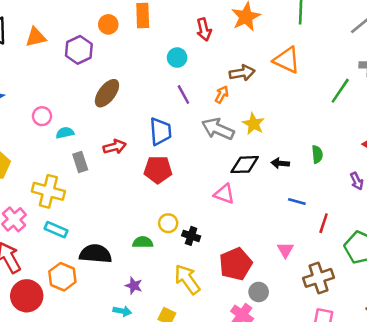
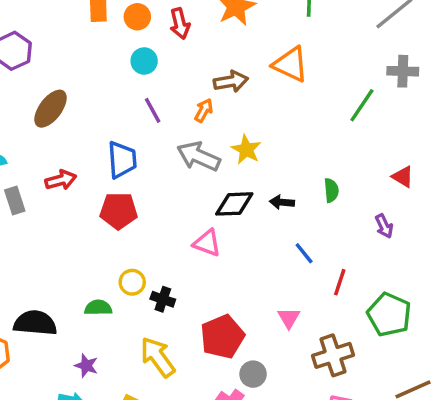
orange circle: (108, 24) -> (137, 17), moved
blue line: (297, 202) -> (304, 253), turned 36

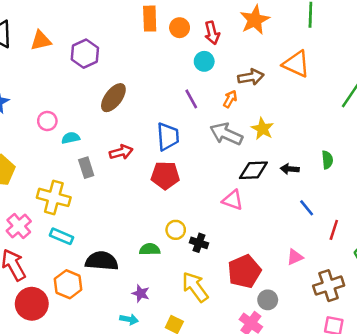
cyan circle: (144, 61) -> (204, 61), moved
pink triangle: (289, 318) -> (295, 257), turned 36

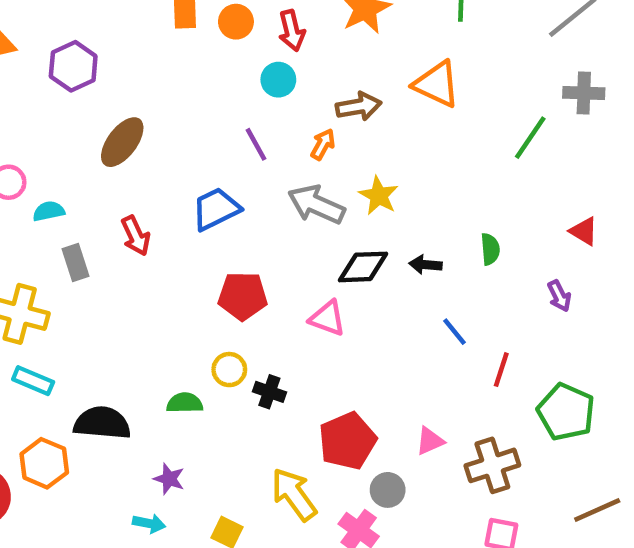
blue trapezoid: (168, 137) -> (216, 209), turned -112
red arrow: (121, 152) -> (136, 236), turned 80
red pentagon: (165, 175) -> (243, 296), moved
pink triangle: (295, 257) -> (430, 441), moved
yellow arrow: (195, 287) -> (294, 494), moved

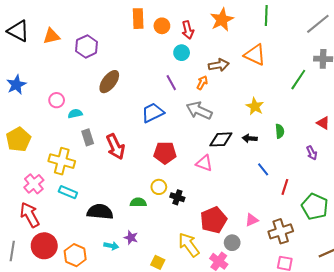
yellow star: (379, 196) -> (255, 106), moved
red arrow: (136, 236) -> (115, 147), moved, size x1.4
orange hexagon: (44, 463) -> (75, 255), moved
cyan arrow: (149, 523) -> (111, 246), moved

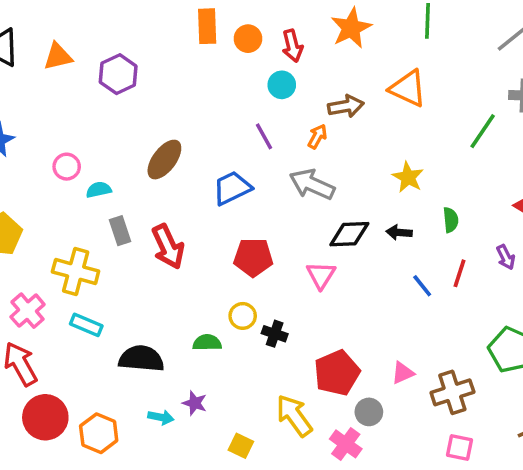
brown ellipse: (109, 82) -> (164, 160), moved
pink triangle: (204, 163) -> (321, 275), turned 42
red line: (285, 187) -> (460, 273), moved

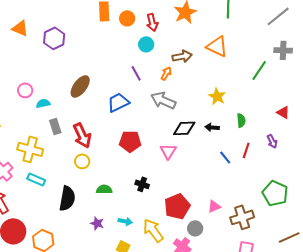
orange triangle: (58, 56) -> (20, 28), turned 36
yellow circle: (243, 316) -> (82, 161), moved
black semicircle: (141, 359) -> (67, 198), turned 95
cyan arrow: (161, 417) -> (125, 221), moved

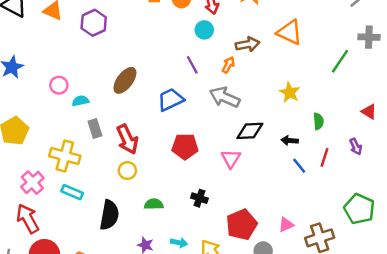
black arrow: (212, 127) -> (290, 140), moved

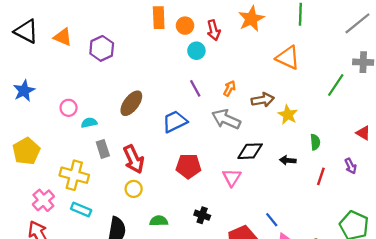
cyan circle: (204, 30) -> (196, 51), moved
brown arrow: (248, 44) -> (263, 100), moved
blue line: (299, 166) -> (272, 220), moved

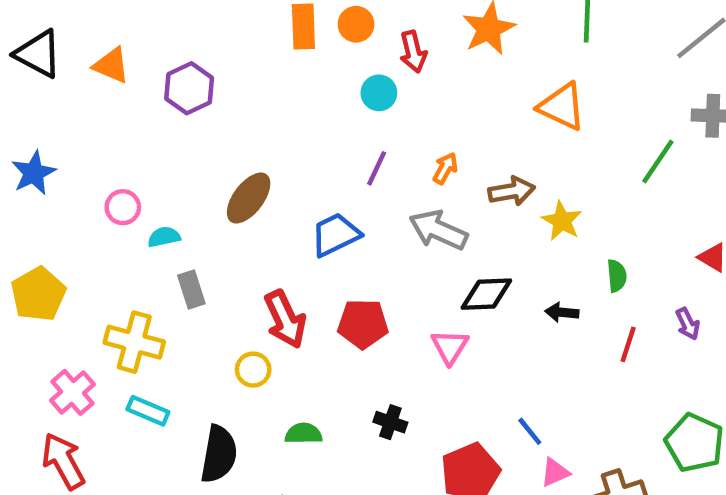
orange circle: (185, 26) -> (356, 24), moved
purple line: (195, 88) -> (377, 168), turned 54
red arrow: (134, 159) -> (285, 319), moved

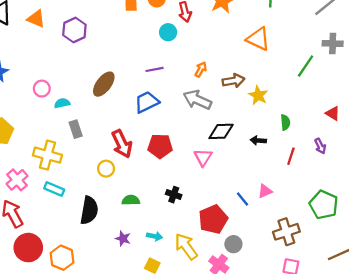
purple line: (377, 168) -> (155, 69), moved, turned 54
pink triangle: (555, 472) -> (265, 191), moved

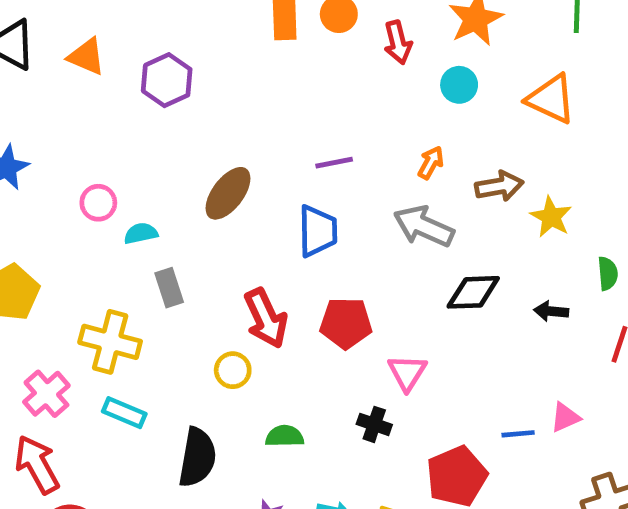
cyan circle: (168, 32) -> (459, 85), moved
blue trapezoid: (147, 102) -> (318, 231), turned 115
pink triangle: (203, 157) -> (407, 373), moved
blue line: (242, 199) -> (518, 434), turned -56

